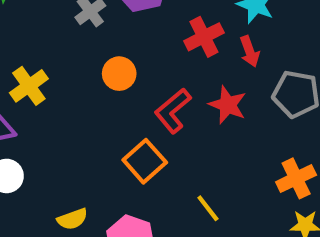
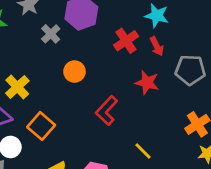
red L-shape: (173, 111) -> (107, 111), moved
orange square: (145, 161) -> (41, 126), moved

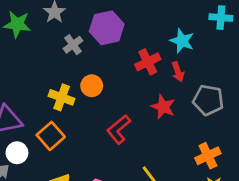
yellow cross: (17, 87) -> (62, 97), moved, turned -35

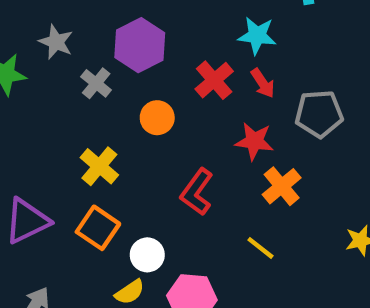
orange circle: (92, 86) -> (157, 118), moved
yellow cross: (62, 97) -> (99, 166), turned 35
white circle: (17, 153) -> (147, 255), moved
orange cross: (208, 156) -> (282, 186), moved

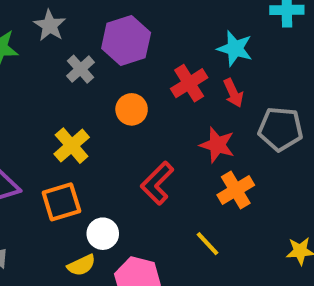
orange square: (98, 228) -> (61, 202), turned 30

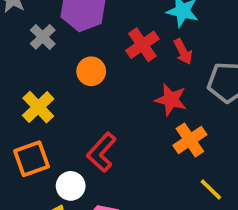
red L-shape: (157, 183) -> (102, 152), moved
yellow line: (208, 244) -> (211, 189), moved

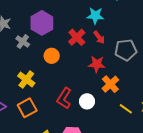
white circle: (71, 186) -> (87, 101), moved

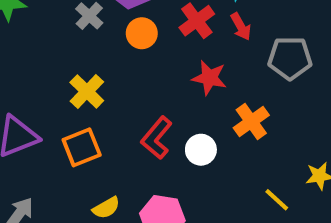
orange circle: (52, 56) -> (142, 33), moved
red star: (97, 64) -> (209, 78), moved
yellow line: (126, 109) -> (277, 200), moved

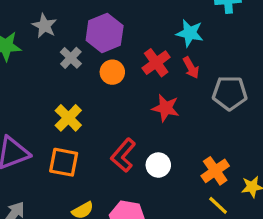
orange cross: (251, 121) -> (215, 171), moved
orange square: (82, 147) -> (64, 162), turned 32

